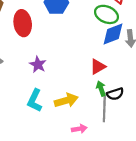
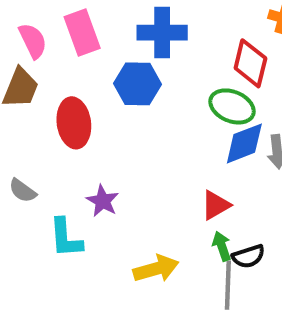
cyan L-shape: (35, 100) -> (66, 238), moved, turned -30

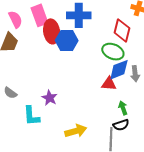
red ellipse: (74, 123) -> (52, 31), moved
red triangle: (216, 205) -> (109, 84), moved, turned 35
green arrow: (222, 246) -> (123, 108), moved

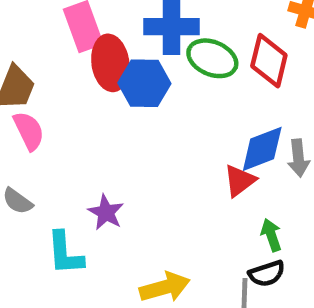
pink semicircle: (15, 19) -> (29, 131), moved
green ellipse: (113, 52) -> (212, 58), moved
red triangle: (109, 84) -> (240, 181), turned -42

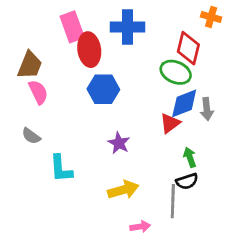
green ellipse: (212, 58) -> (176, 72), moved
blue hexagon: (144, 83) -> (103, 89), moved
purple star: (106, 212) -> (119, 143), moved

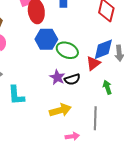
green ellipse: (176, 72) -> (67, 50), moved
black semicircle: (187, 181) -> (72, 79), moved

